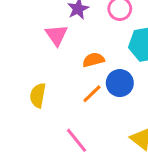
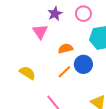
yellow semicircle: (38, 95) -> (27, 73), turned 112

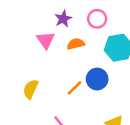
orange semicircle: (65, 48) -> (76, 44), moved
yellow semicircle: (27, 73) -> (31, 89), turned -98

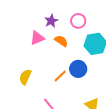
pink triangle: (46, 40) -> (37, 38), turned 42
orange semicircle: (76, 44) -> (61, 41), turned 48

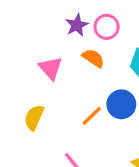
pink circle: (78, 21) -> (107, 27), moved
pink triangle: (37, 38) -> (51, 68), moved, turned -49

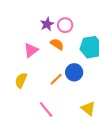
pink triangle: (51, 68) -> (31, 50), turned 35

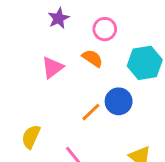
purple star: (47, 24) -> (59, 18), moved
yellow semicircle: (21, 80) -> (31, 137), moved

